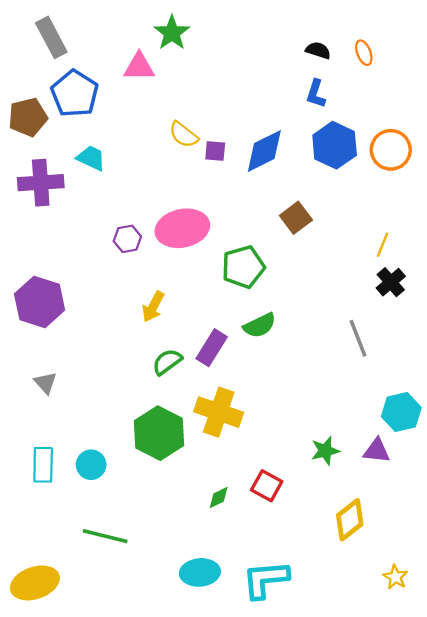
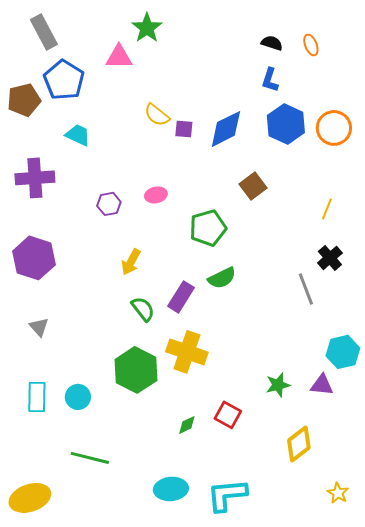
purple cross: (41, 183) -> (35, 178), moved
pink ellipse: (182, 228) -> (156, 195), size x0.5
black cross: (391, 282) -> (330, 258), moved
green semicircle: (167, 362) -> (143, 309), turned 88

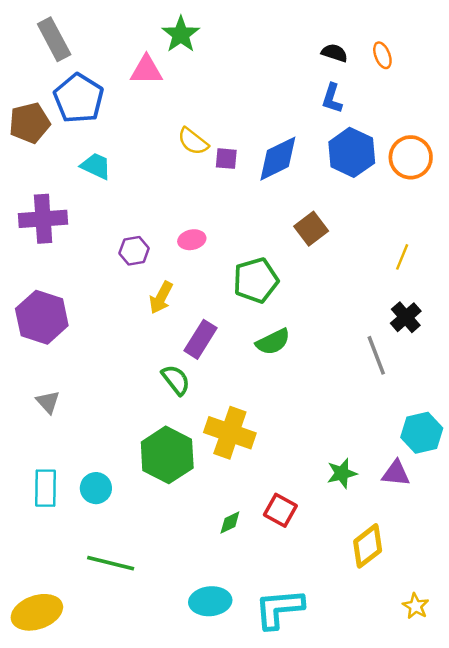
yellow arrow: (131, 262) -> (161, 298), moved
purple rectangle: (181, 297) -> (200, 339), moved

